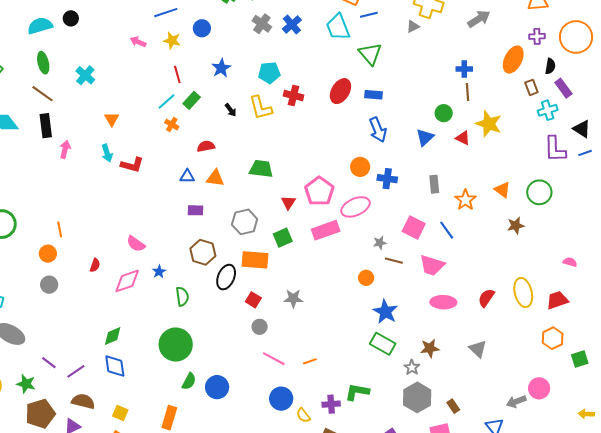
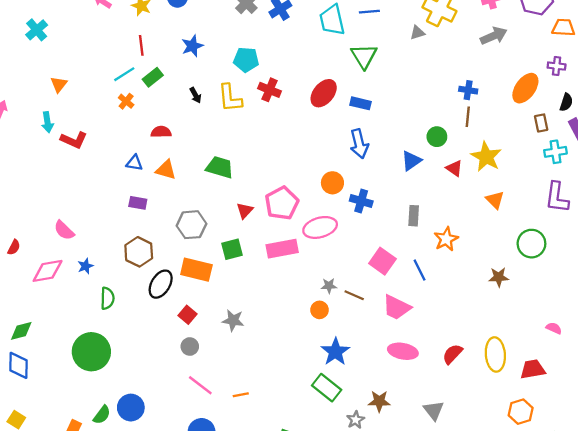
orange triangle: (502, 190) -> (495, 200), moved
gray star: (380, 243) -> (329, 286), moved
green semicircle: (189, 381) -> (102, 415), moved

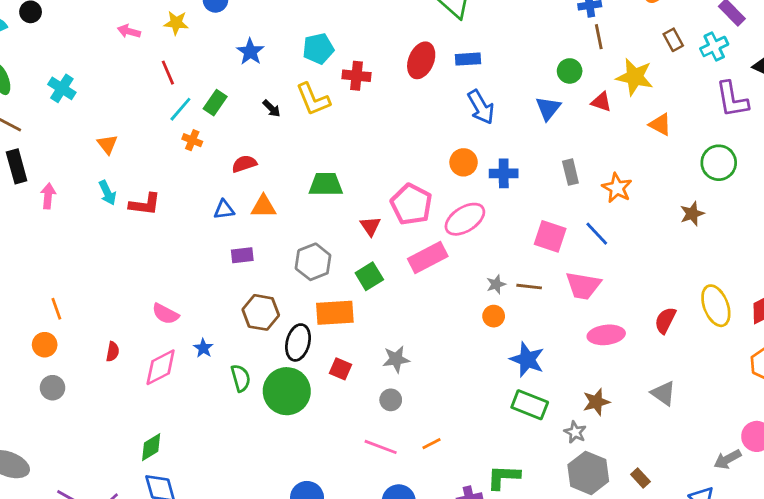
red line: (141, 45) -> (168, 73), moved
brown rectangle: (541, 123) -> (673, 40), moved
gray circle: (190, 346) -> (391, 400), moved
green circle: (91, 352) -> (287, 391), moved

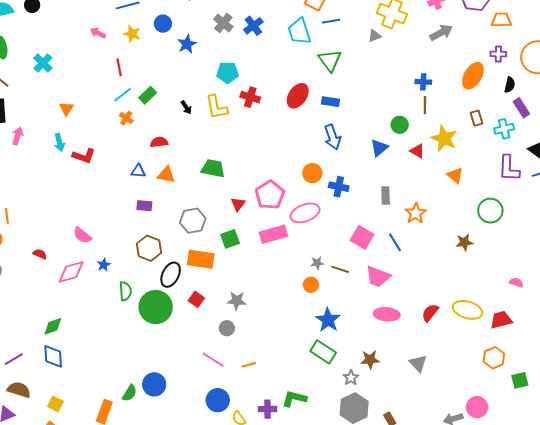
blue star: (250, 52) -> (187, 44), moved
yellow ellipse: (716, 306) -> (468, 310), turned -64
red semicircle: (113, 352) -> (40, 254), turned -88

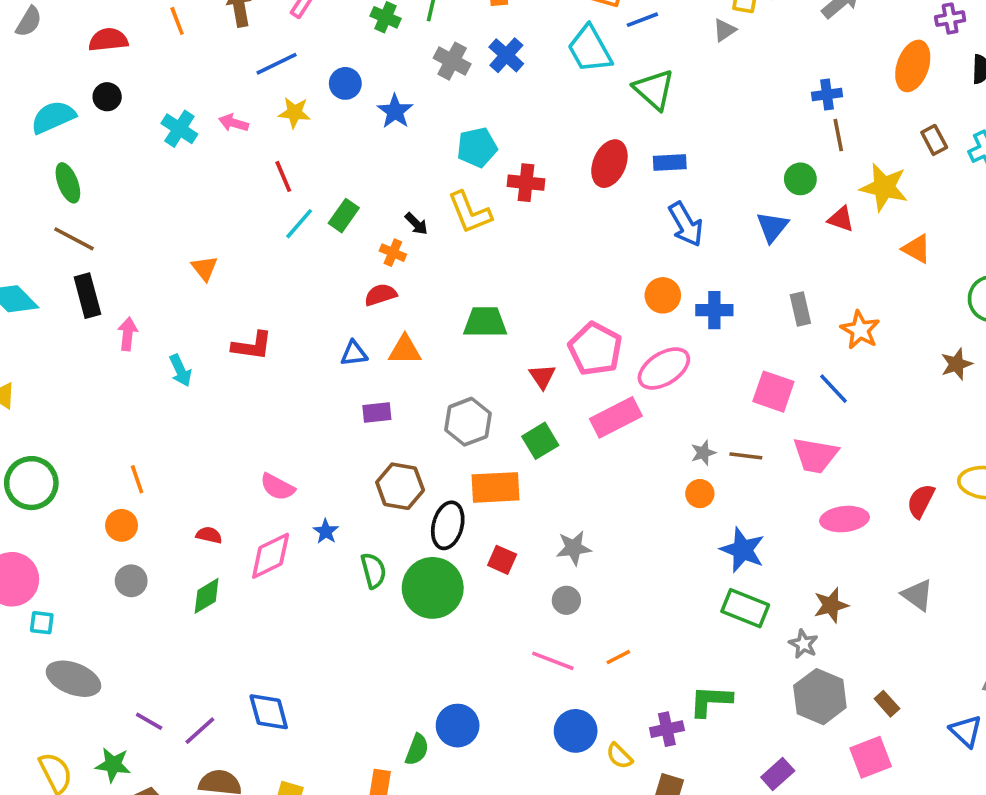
cyan cross: (43, 63) -> (179, 129), moved
orange cross: (126, 118) -> (393, 253), moved
cyan arrow: (59, 142) -> (180, 370), moved
green diamond: (53, 326) -> (207, 596), moved

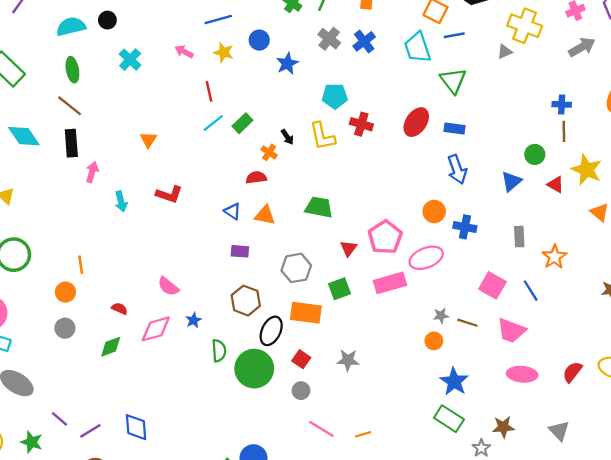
cyan cross: (179, 129) -> (130, 60), moved
blue triangle: (354, 353) -> (232, 211), turned 30
gray circle: (566, 600) -> (301, 391), moved

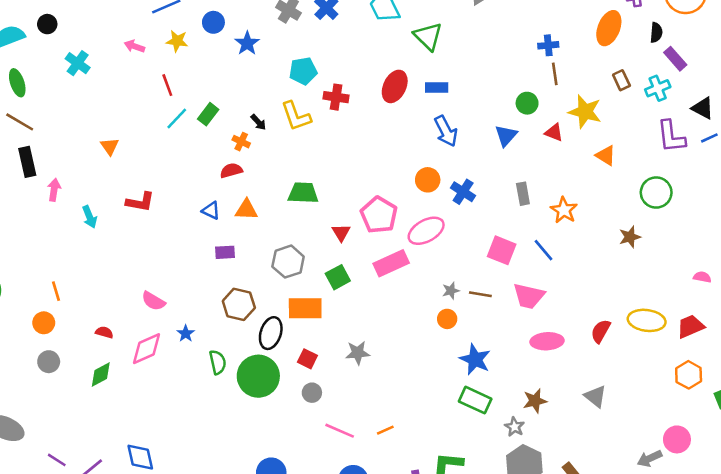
blue cross: (465, 227) -> (463, 192), turned 30

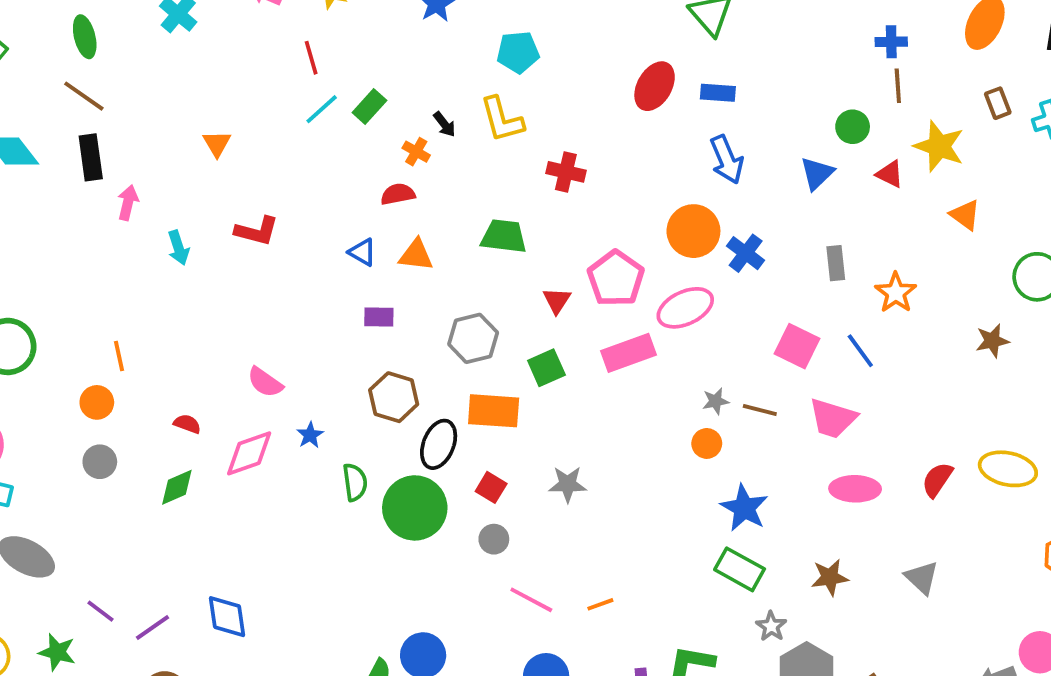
red cross: (336, 97) -> (566, 172), moved
orange circle: (428, 180) -> (693, 231), size x1.4
gray star: (514, 427) -> (771, 626), moved

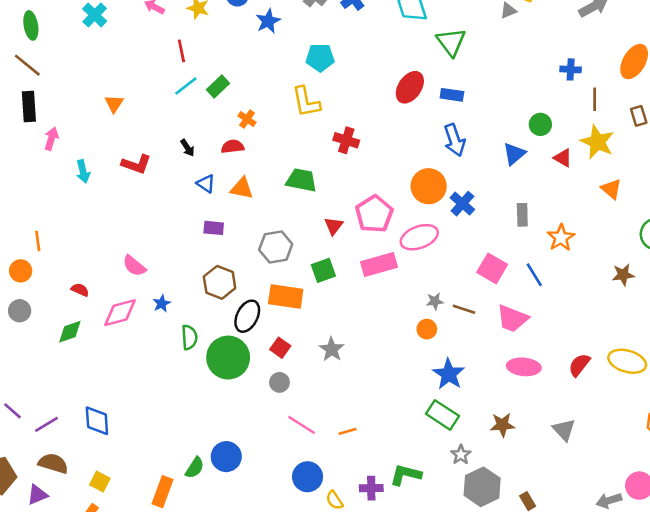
brown line: (898, 86) -> (595, 99), moved
black arrow: (444, 124) -> (187, 148), moved
gray star: (568, 484) -> (332, 349), turned 30

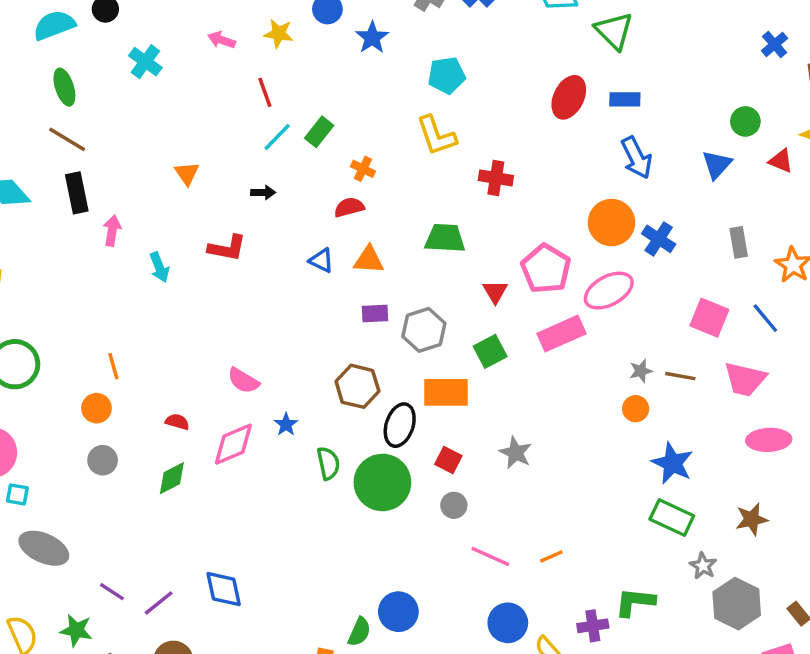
blue cross: (571, 69) -> (775, 44), turned -36
black arrow: (187, 148) -> (263, 192), moved, turned -48
purple rectangle: (214, 228) -> (375, 314), moved

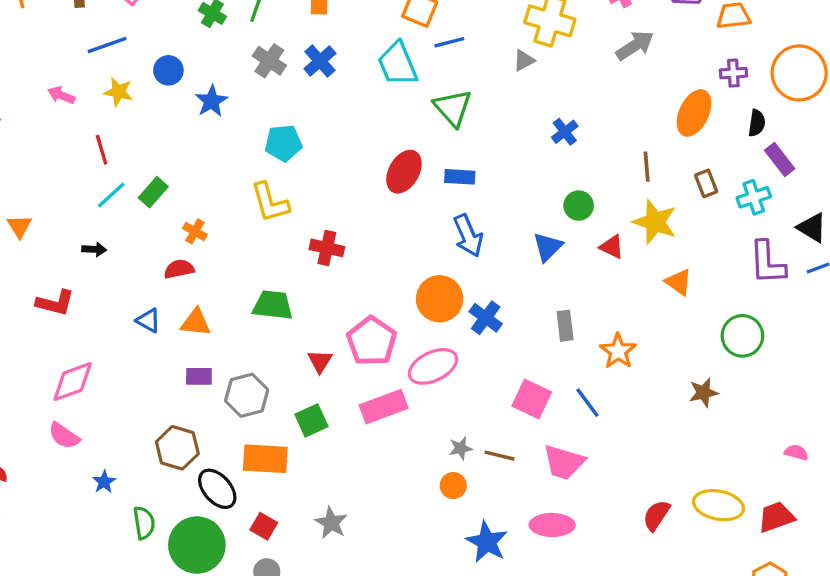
blue cross: (775, 44) -> (565, 132), moved
black ellipse: (400, 425) -> (217, 489), turned -63
pink ellipse: (769, 440) -> (552, 525), moved
pink diamond: (233, 444) -> (73, 382), moved

